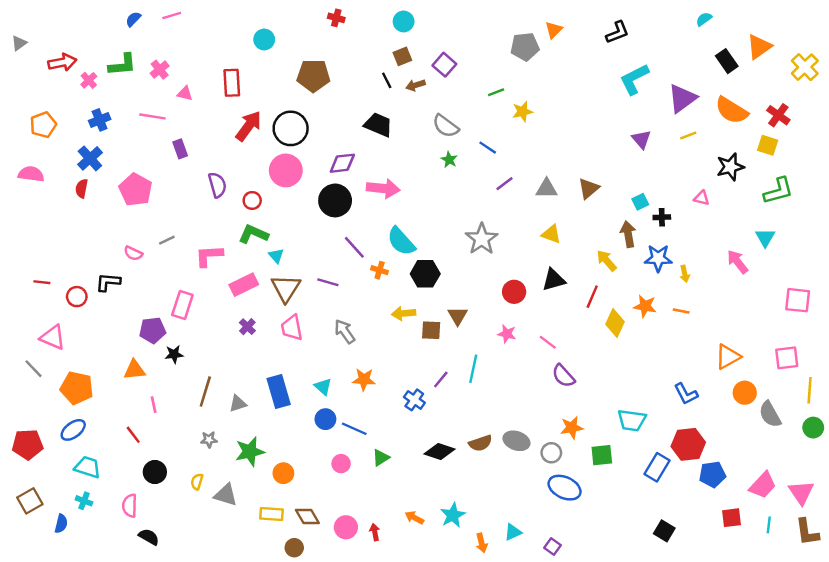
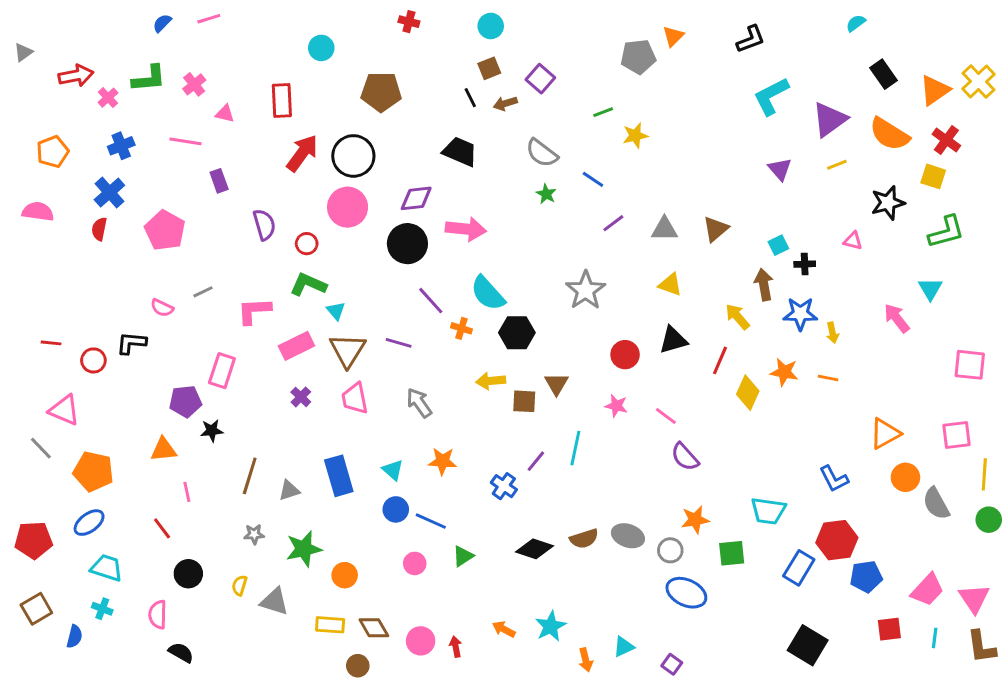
orange triangle: (759, 47) -> (935, 90), moved
black square: (664, 531) -> (808, 645), size x1.5

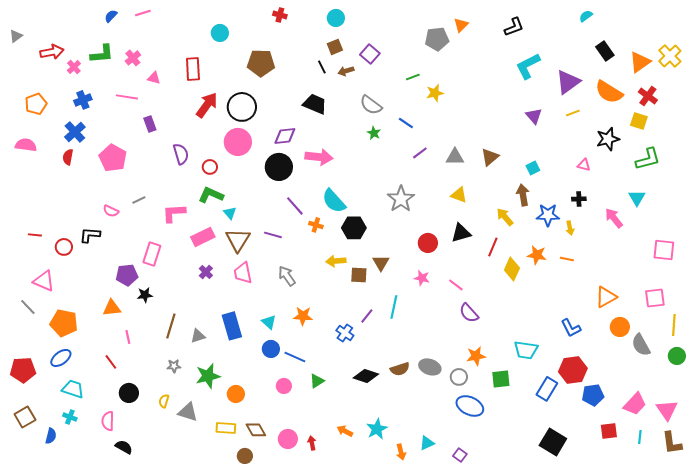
black cross: (805, 264) -> (579, 199), moved

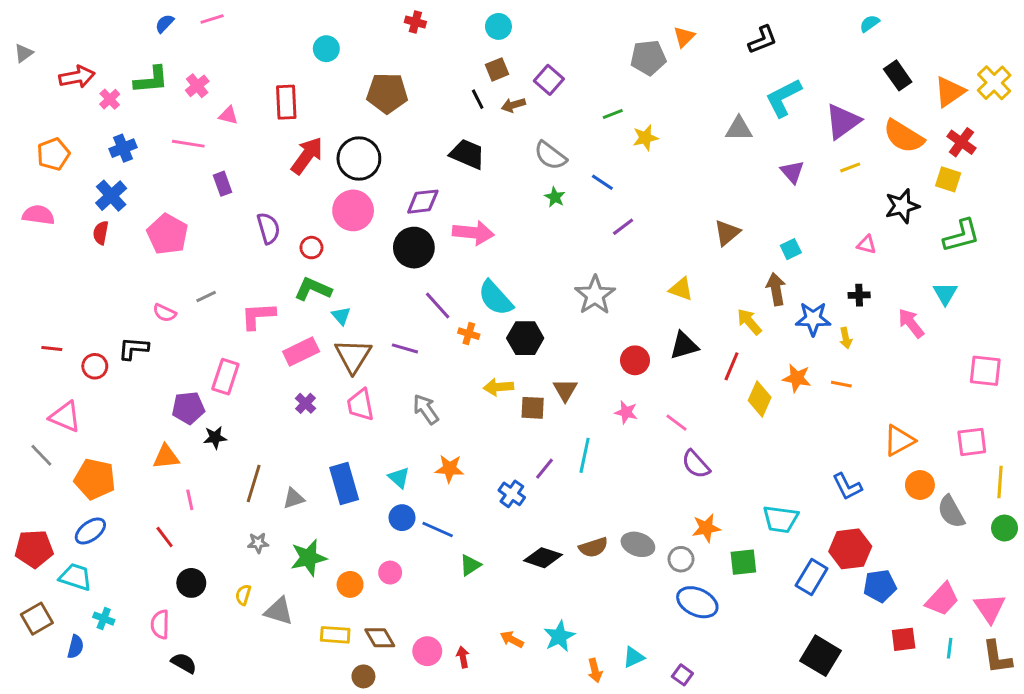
gray triangle: (455, 157) -> (739, 129), moved
pink circle: (284, 386) -> (390, 573), moved
cyan trapezoid: (73, 389) -> (76, 577), moved

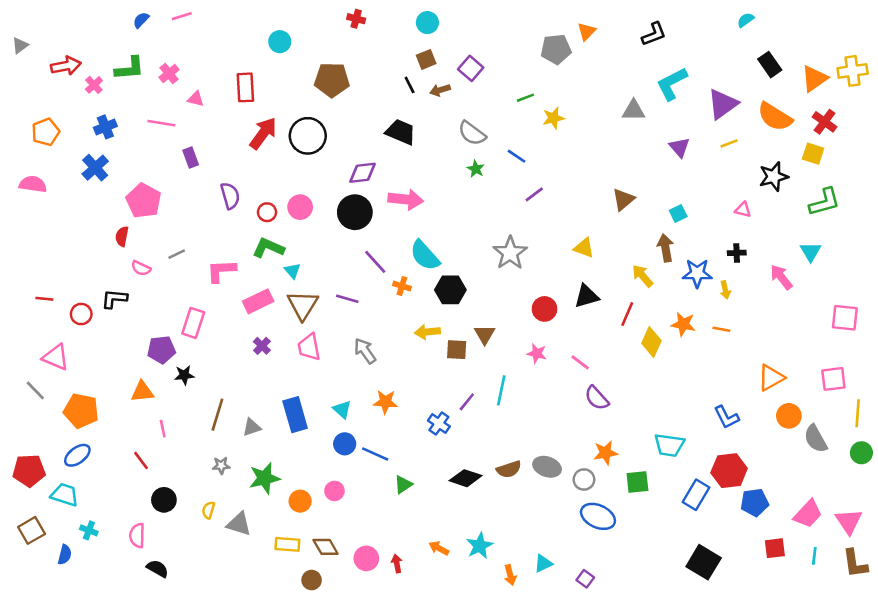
yellow cross: (994, 83) -> (853, 71), turned 36
pink circle: (353, 210) -> (300, 207), moved, size x0.7
red semicircle: (101, 233) -> (122, 236), moved

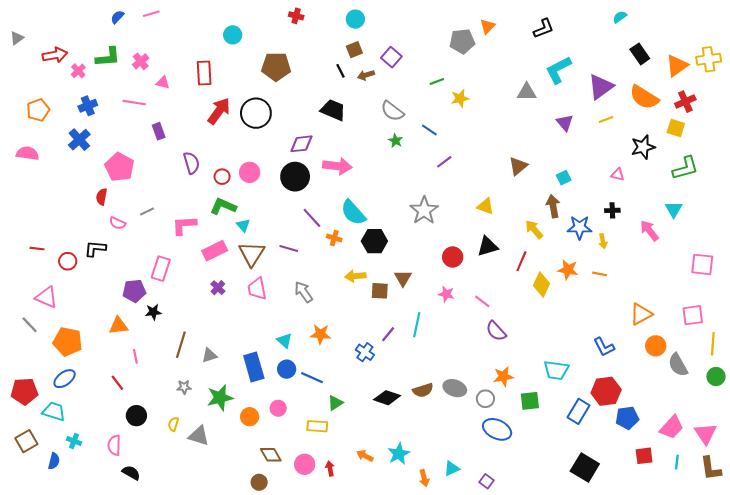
red cross: (825, 122) -> (685, 102), turned 30
blue rectangle: (295, 415) -> (254, 367), moved
yellow rectangle: (287, 544) -> (317, 426), moved

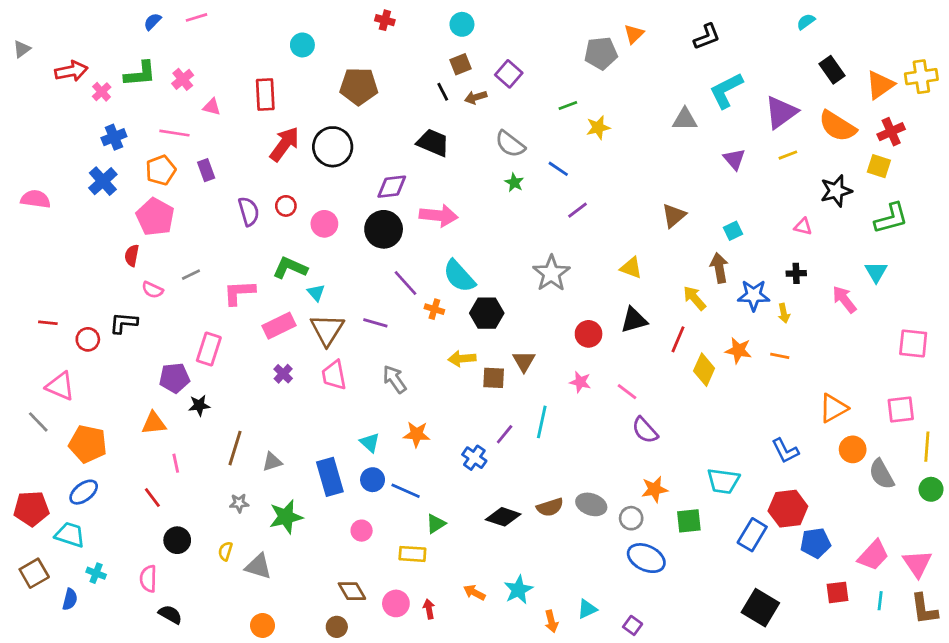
orange pentagon: (38, 110) -> (161, 170), moved
red circle: (222, 177) -> (286, 206), moved
orange circle: (250, 417) -> (262, 625), moved

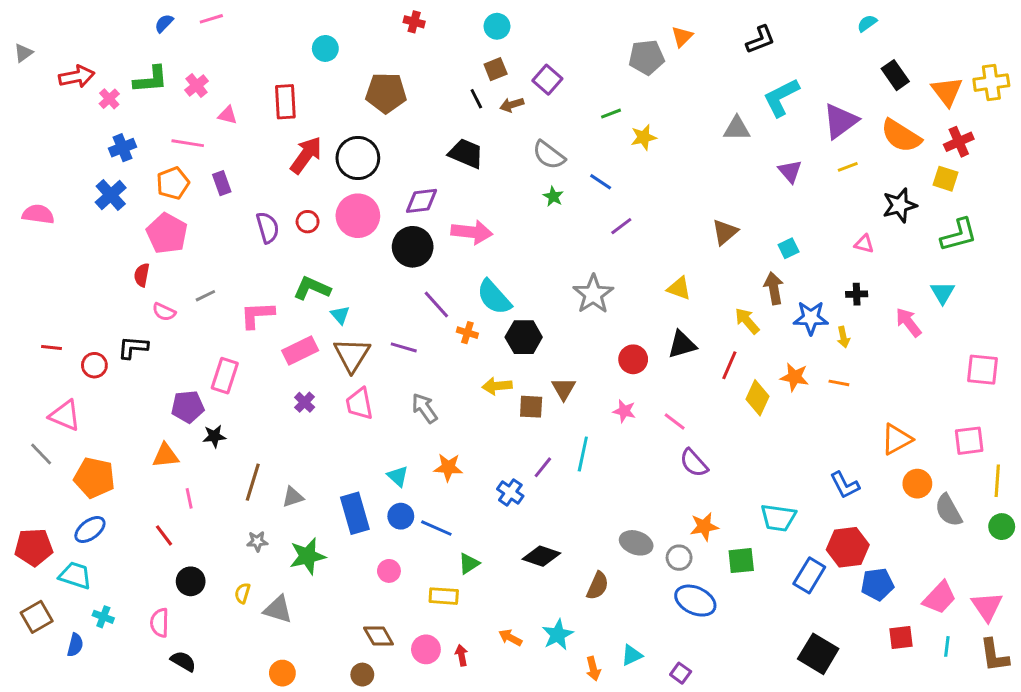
orange triangle: (880, 85) -> (947, 91), turned -32
pink circle: (324, 224) -> (358, 216), moved, size x1.5
brown semicircle: (550, 507) -> (598, 586), moved, turned -48

